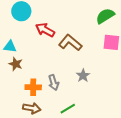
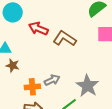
gray star: (83, 76) -> (87, 86), moved, size x1.6
gray arrow: (54, 83) -> (52, 80), turned -91

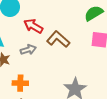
gray arrow: (52, 80) -> (28, 50), moved

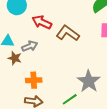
gray arrow: (28, 50) -> (30, 46), moved

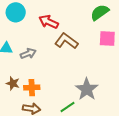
red arrow: (42, 22) -> (49, 22), moved
brown star: (15, 58) -> (13, 83), moved

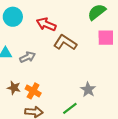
orange cross: (32, 88) -> (33, 91), turned 35
gray star: (87, 89) -> (88, 90), size x0.7

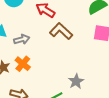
orange cross: (33, 91) -> (23, 64), moved

